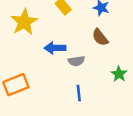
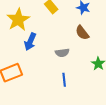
blue arrow: (55, 48) -> (30, 42), moved, turned -66

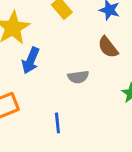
blue line: (64, 80) -> (57, 123), moved

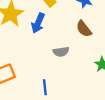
blue arrow: (31, 61) -> (38, 23), moved

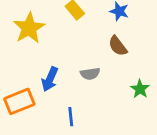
blue arrow: (38, 23) -> (50, 79), moved

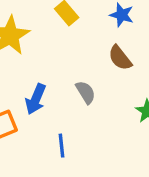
gray semicircle: (90, 74) -> (86, 92), turned -114

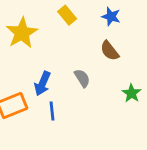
blue line: (62, 146) -> (52, 111), moved

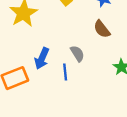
blue line: (52, 111) -> (65, 72), moved

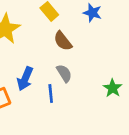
brown semicircle: (102, 29) -> (63, 41), moved

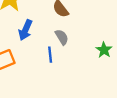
blue arrow: (25, 79) -> (25, 30), moved

